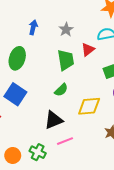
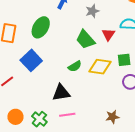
red triangle: (88, 50) -> (108, 35), turned -32
green trapezoid: (66, 60) -> (85, 39), turned 135
yellow diamond: (89, 106) -> (100, 67), moved

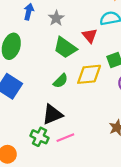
gray star: (92, 11) -> (56, 18), moved
green cross: (39, 119) -> (40, 137), moved

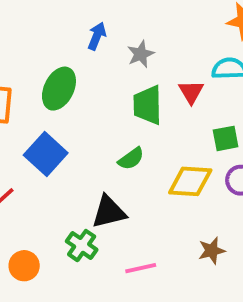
green trapezoid: (65, 48) -> (148, 105), turned 45
yellow diamond: (89, 74) -> (190, 181), moved
pink line: (65, 138) -> (141, 268), moved

